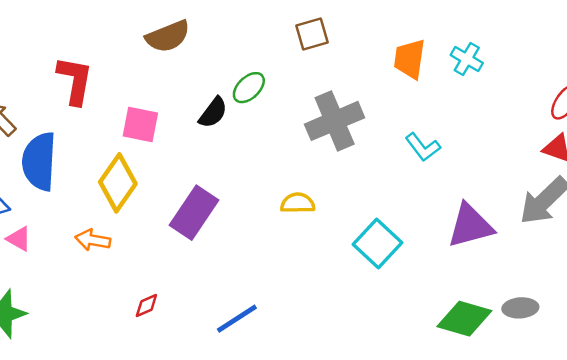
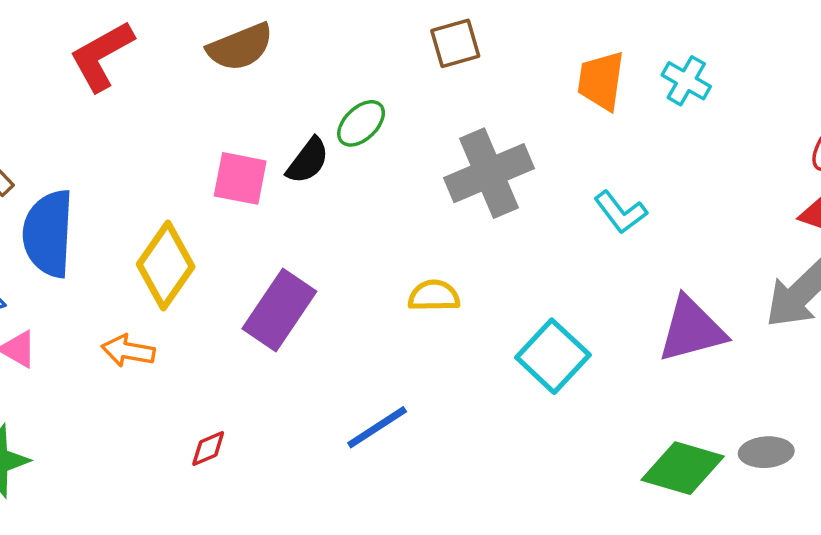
red L-shape: (75, 80) -> (102, 56), moved, turned -129
pink square: (140, 125) -> (240, 178), moved
blue line: (237, 319) -> (377, 427), moved

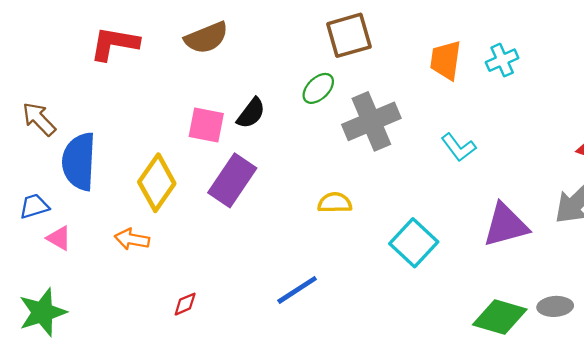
brown square: (455, 43) -> (349, 35), size x1.4
red L-shape: (102, 56) -> (114, 44), turned 39
cyan cross: (686, 81) -> (502, 60), turned 36
green ellipse: (361, 123) -> (318, 88), moved
purple rectangle: (279, 310) -> (232, 180), moved

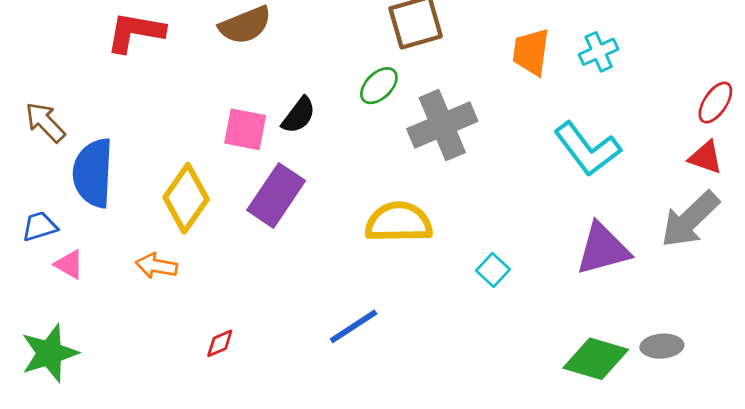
cyan L-shape: (459, 147) -> (587, 149), moved, size x1.6
yellow semicircle: (335, 203) -> (399, 222), size x1.6
cyan square: (414, 243) -> (493, 270), size x0.6

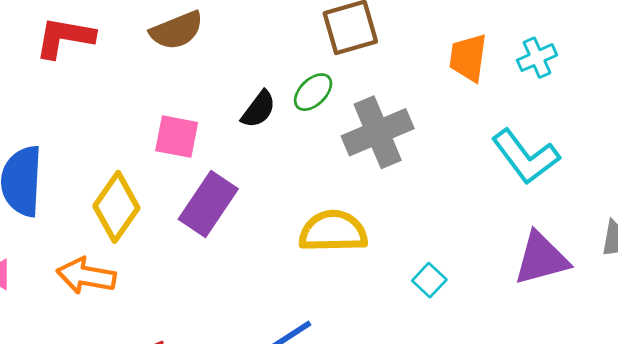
black semicircle: (299, 115) -> (258, 109), moved
orange arrow: (156, 266) -> (86, 276), size x1.4

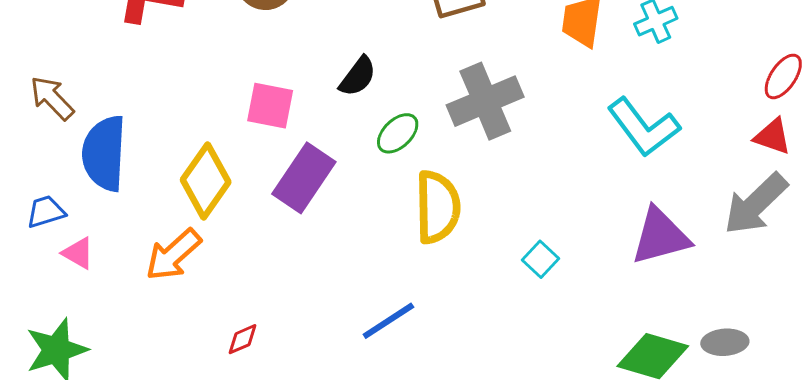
green ellipse: (313, 92) -> (398, 133), moved
yellow semicircle: (333, 231) -> (438, 207), turned 90
orange arrow: (86, 276) -> (173, 255), turned -52

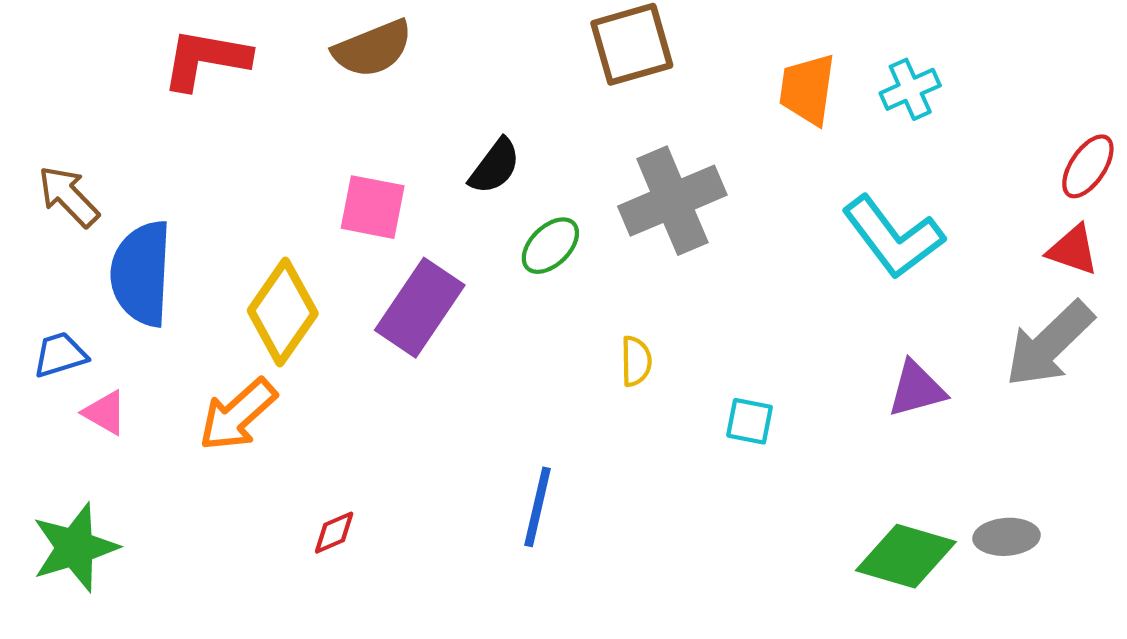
yellow semicircle: (438, 207) -> (636, 361), moved, size x0.5
purple triangle: (660, 236) -> (917, 389), size x0.7
cyan square: (541, 259) -> (750, 421), turned -32
blue line: (388, 321) -> (538, 507), turned -44

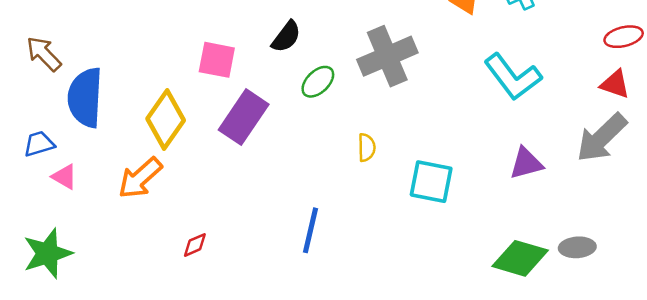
red ellipse: (1088, 166) -> (624, 37), turned 42
cyan square: (750, 421) -> (431, 182), size x1.6

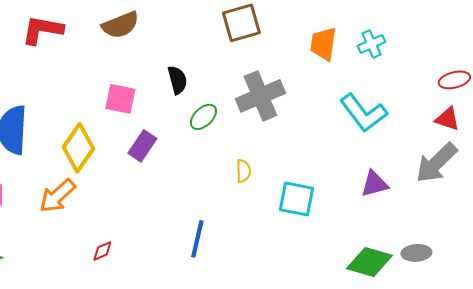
black semicircle: (286, 37) -> (177, 80), turned -52
purple rectangle: (244, 117) -> (142, 146), size x0.7

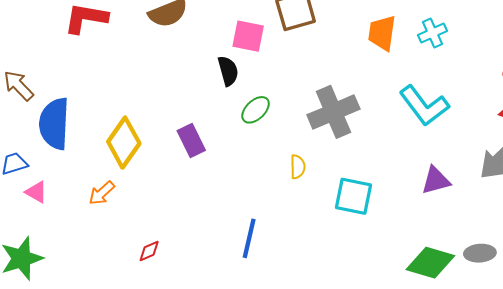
gray cross: (260, 96) -> (333, 112), moved
pink square: (120, 99) -> (248, 36), moved
purple rectangle: (142, 146) -> (191, 140), turned -60
orange arrow: (57, 196) -> (102, 193), size x0.7

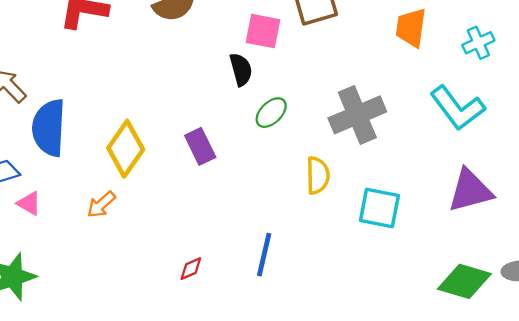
cyan cross: (433, 33) -> (478, 43), moved
yellow semicircle: (298, 167) -> (318, 175), size x1.4
purple triangle: (436, 180) -> (470, 191), size x1.4
red diamond: (149, 251) -> (191, 269), moved

